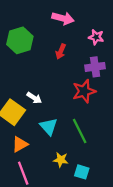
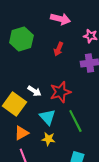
red star: (84, 91) -> (60, 92), moved
yellow star: (61, 160) -> (48, 139), moved

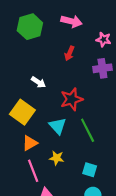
green hexagon: (21, 39) -> (30, 27), moved
white arrow: (34, 91) -> (38, 82), moved
yellow star: (48, 139) -> (57, 158), moved

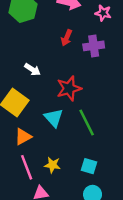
pink star: (104, 40) -> (103, 13), moved
purple cross: (102, 68) -> (94, 46), moved
yellow star: (57, 158) -> (52, 165), moved

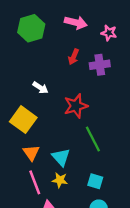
cyan triangle: (54, 118) -> (61, 157), moved
orange triangle: (23, 137) -> (31, 153), turned -36

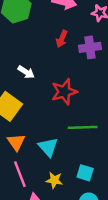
green line: (93, 139) -> (83, 127), turned -65
yellow star: (60, 180) -> (54, 180), moved

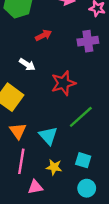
red arrow: (62, 39) -> (44, 35), moved, turned -140
green line: (83, 127) -> (81, 117), turned -40
pink line: (20, 174) -> (21, 161), turned 30

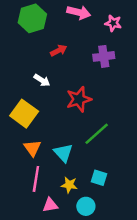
cyan circle: (87, 188) -> (86, 206), moved

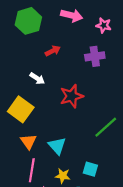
green line: (97, 134) -> (106, 127), moved

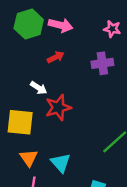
pink arrow: (72, 15) -> (61, 25), moved
red star: (72, 96) -> (58, 108), moved
yellow square: (21, 109) -> (20, 122), turned -30

